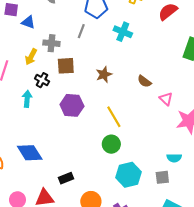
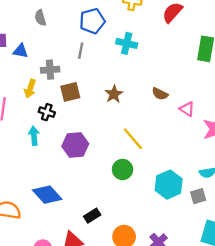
purple hexagon: (72, 105) -> (75, 145), moved
green circle: (111, 144) -> (123, 169), moved
cyan hexagon: (129, 175) -> (169, 185), moved

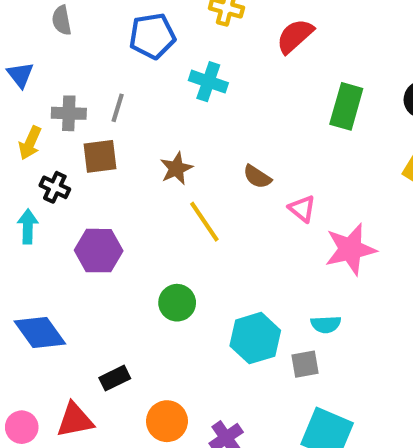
blue triangle: (21, 51) -> (20, 75), turned 35
gray line: (81, 51) -> (118, 108), moved
yellow line: (133, 139) -> (204, 222), moved

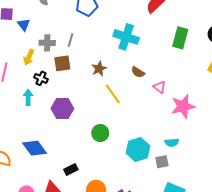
cyan cross: (208, 82) -> (126, 37), moved, size x1.4

